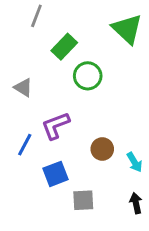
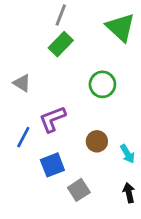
gray line: (36, 16) -> (61, 15), moved
green circle: (88, 76) -> (102, 84), moved
gray square: (83, 200) -> (79, 190), turned -30

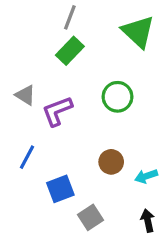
purple L-shape: (52, 119) -> (57, 111), moved
cyan arrow: (127, 154) -> (146, 176), turned 102

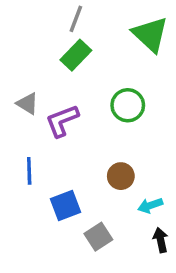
blue line: (27, 157) -> (29, 171), turned -30
cyan arrow: (146, 176) -> (150, 205), moved

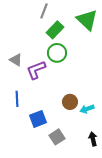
green rectangle: (76, 55) -> (55, 30), moved
green circle: (128, 105) -> (57, 53), moved
cyan arrow: (150, 205) -> (87, 109), moved

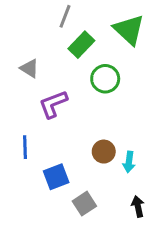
green circle: (57, 53) -> (105, 79), moved
gray triangle: (16, 60) -> (29, 68), moved
cyan arrow: (87, 109) -> (129, 162), turned -64

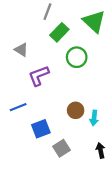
blue line: (25, 147) -> (18, 107), turned 70

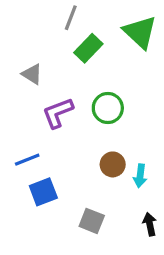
green circle: (77, 57) -> (108, 108), moved
blue square: (41, 129) -> (43, 192), moved
gray square: (61, 148) -> (92, 221), turned -35

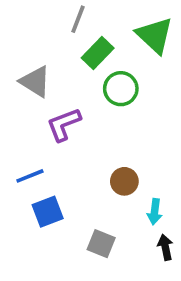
gray triangle: (32, 74) -> (35, 82), size x1.4
green circle: (108, 108) -> (121, 89), moved
cyan arrow: (140, 176) -> (155, 212), moved

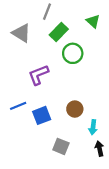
green triangle: (155, 35) -> (93, 21), size x0.6
gray triangle: (35, 82) -> (21, 33), moved
blue square: (48, 212) -> (42, 115), moved

